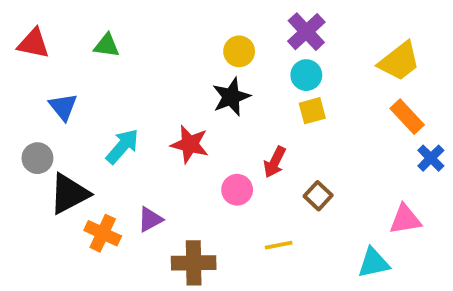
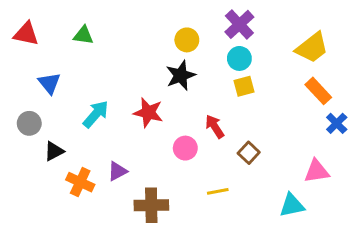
red arrow: (275, 162) -> (215, 126), turned 120
black triangle: (69, 194) -> (54, 151), size x0.6

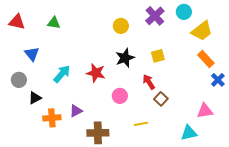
cyan circle: (239, 58) -> (184, 12), moved
black star: (181, 75) -> (125, 58), moved
red arrow: (215, 126) -> (149, 82), moved
orange cross: (80, 182) -> (52, 118), turned -30

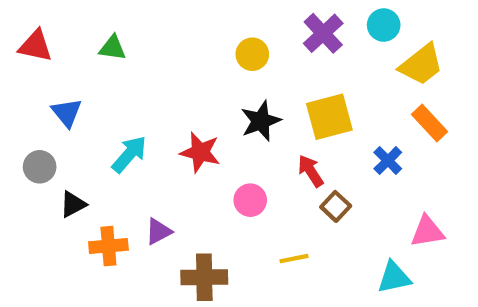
yellow square: (158, 56) -> (329, 117), size x1.6
blue cross: (218, 80) -> (388, 161), moved

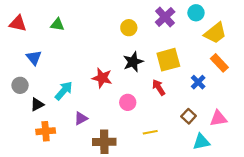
cyan arrow: (129, 154) -> (64, 91), moved
brown square: (336, 206) -> (189, 116), moved
orange cross: (108, 246) -> (46, 131), moved

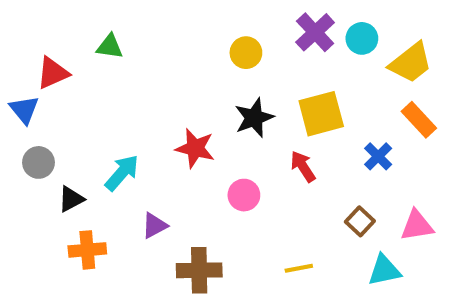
cyan circle: (196, 13) -> (362, 38), moved
red triangle: (18, 23) -> (53, 73), moved, turned -36
blue triangle: (34, 58) -> (24, 110), moved
yellow line: (150, 132) -> (299, 268), moved

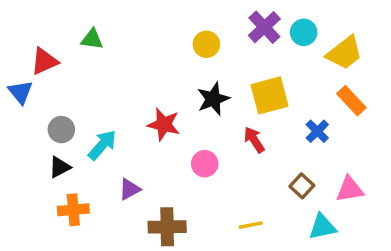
gray circle: (38, 162) -> (61, 130), moved

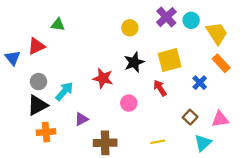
yellow trapezoid: (345, 53) -> (217, 33), turned -85
red triangle: (44, 61) -> (36, 46), moved
black triangle: (60, 167) -> (37, 105), size x1.5
cyan triangle: (322, 227) -> (203, 143), turned -30

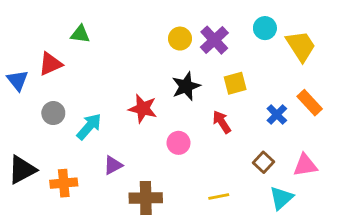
purple cross: (166, 17) -> (214, 40), moved
yellow square: (170, 60) -> (235, 83), size x0.7
orange rectangle: (221, 63) -> (310, 103), moved
black triangle: (37, 105) -> (22, 170), moved

